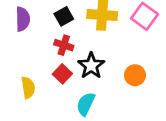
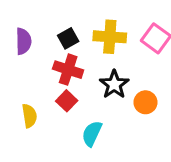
red cross: (64, 45) -> (68, 70), size x1.4
black star: (91, 66) -> (114, 84), moved

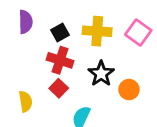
purple semicircle: (23, 41) -> (26, 22), moved

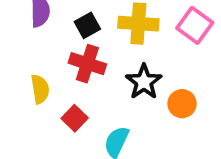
red square: (59, 88) -> (75, 118), moved
yellow semicircle: (26, 101) -> (40, 89), moved

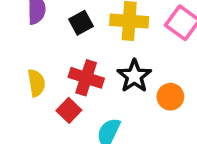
red cross: (87, 64) -> (86, 78), moved

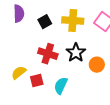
yellow semicircle: (36, 83) -> (19, 73), moved, turned -119
red square: (69, 110) -> (37, 81), moved, turned 32

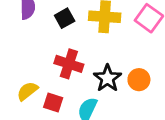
black star: (76, 53) -> (107, 78), moved
red square: (37, 81) -> (53, 102), turned 32

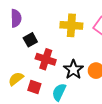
black square: (65, 18) -> (30, 40), moved

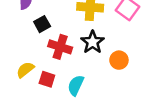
black star: (73, 70) -> (93, 42), moved

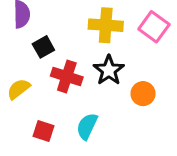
yellow semicircle: (25, 70) -> (19, 89), moved
red square: (47, 79) -> (43, 131), moved

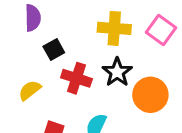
orange circle: (143, 94) -> (150, 95), size x1.5

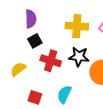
purple semicircle: (33, 18) -> (31, 19), moved
black star: (117, 72) -> (79, 57), turned -30

